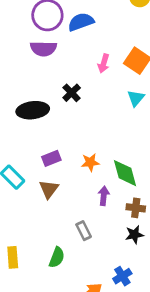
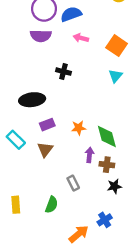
pink arrow: (104, 63) -> (81, 38), moved, turned 88
black cross: (72, 93) -> (63, 72), turned -32
black ellipse: (33, 110) -> (32, 100), moved
brown cross: (136, 208) -> (107, 165), moved

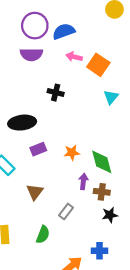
orange square: (117, 46) -> (98, 65), moved
brown triangle: (45, 149) -> (35, 192), moved
gray rectangle: (73, 183) -> (66, 211), turned 64
blue cross: (105, 220) -> (99, 251), turned 32

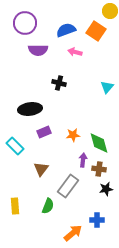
purple circle: (35, 26) -> (25, 23), moved
orange square: (98, 65) -> (96, 31), moved
gray rectangle: (66, 211) -> (68, 186), size x1.6

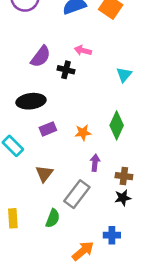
purple semicircle: (38, 50) -> (41, 57), moved, turned -54
pink arrow: (75, 52) -> (83, 50), moved
green diamond: (99, 143) -> (117, 125), moved, turned 40
brown cross: (99, 169) -> (124, 176), moved

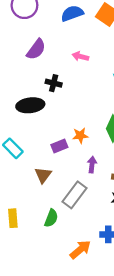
purple semicircle: (41, 57) -> (36, 49), moved
black cross: (66, 70) -> (54, 83), moved
purple rectangle: (48, 129) -> (59, 146), moved

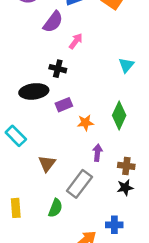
purple semicircle: (36, 49) -> (53, 22), moved
pink arrow: (80, 56) -> (76, 41), moved, turned 112
purple rectangle: (59, 146) -> (64, 105), moved

